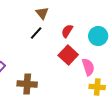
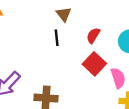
black line: (36, 33) -> (57, 38), turned -48

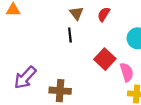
red semicircle: (93, 35) -> (104, 14), moved

